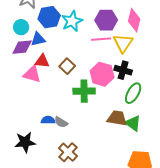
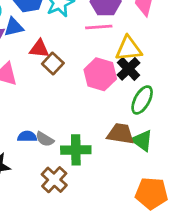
yellow triangle: (123, 43) -> (129, 49), moved, turned 50
red triangle: (42, 61) -> (39, 49), moved
black cross: (123, 70) -> (129, 69), turned 30
green cross: (84, 91) -> (76, 150), moved

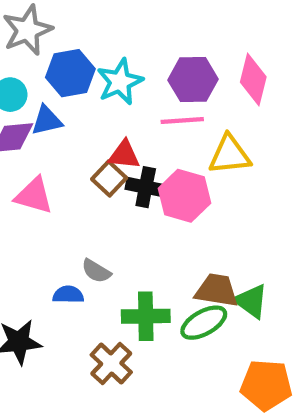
red triangle: (39, 49) -> (124, 155), moved
black cross: (129, 69) -> (146, 187), moved, turned -35
green ellipse: (142, 100) -> (204, 323), moved, turned 32
gray semicircle: (45, 139) -> (96, 271), moved

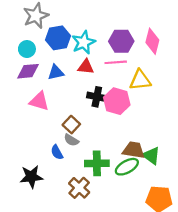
blue triangle: (47, 120) -> (56, 72), moved
red triangle: (124, 155) -> (86, 67), moved
brown square: (109, 179) -> (71, 125), moved
blue semicircle: (68, 295) -> (57, 152), turned -120

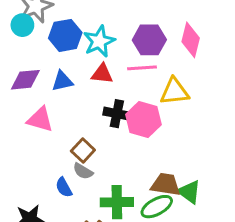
cyan circle: (27, 49) -> (22, 25), moved

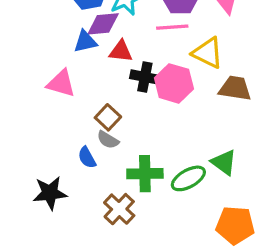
red triangle: (102, 74) -> (121, 51), moved
purple diamond: (25, 80) -> (103, 24), moved
yellow triangle: (174, 91) -> (208, 53), turned 32
brown trapezoid: (166, 184) -> (235, 88), moved

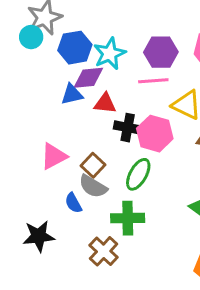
pink triangle: (61, 83) -> (54, 156), moved, turned -44
gray semicircle: (108, 140) -> (93, 186), size x1.4
green ellipse: (188, 178) -> (138, 174), moved, turned -32

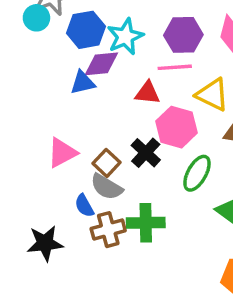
red triangle: (105, 103) -> (147, 93), moved
black cross: (128, 128) -> (146, 153), moved, turned 32
green ellipse: (138, 174) -> (197, 173), moved
brown cross: (104, 251) -> (108, 230), moved, turned 32

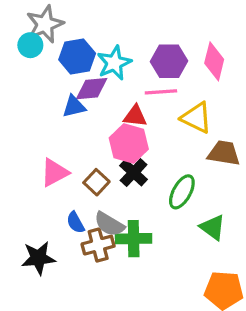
pink hexagon: (177, 127) -> (129, 143), moved
gray semicircle: (106, 187) -> (109, 224), moved

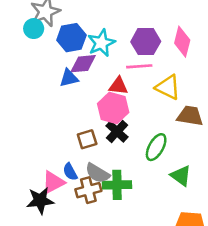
pink triangle: (55, 173) -> (53, 182), moved
brown square: (96, 182) -> (87, 139), turned 30

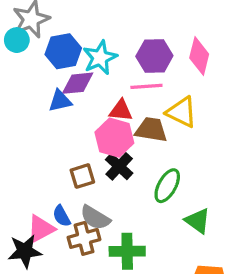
brown trapezoid: (190, 116) -> (151, 130), moved
green cross: (117, 185) -> (127, 251), moved

